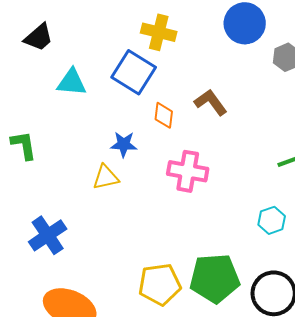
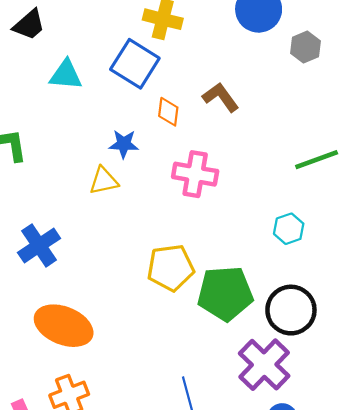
yellow pentagon: (160, 284) -> (171, 268), moved

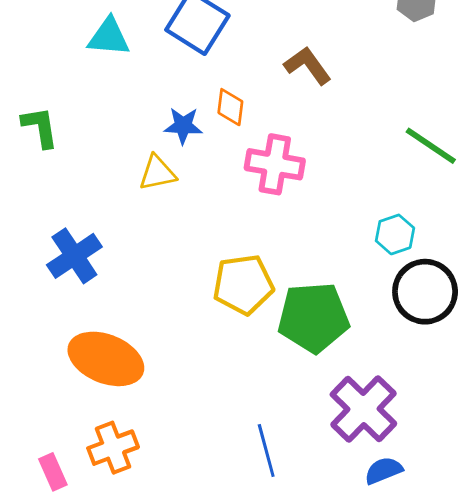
orange diamond: (168, 112) -> (230, 107), moved
green line: (317, 160) -> (431, 146), turned 54
black circle: (291, 310) -> (425, 292), moved

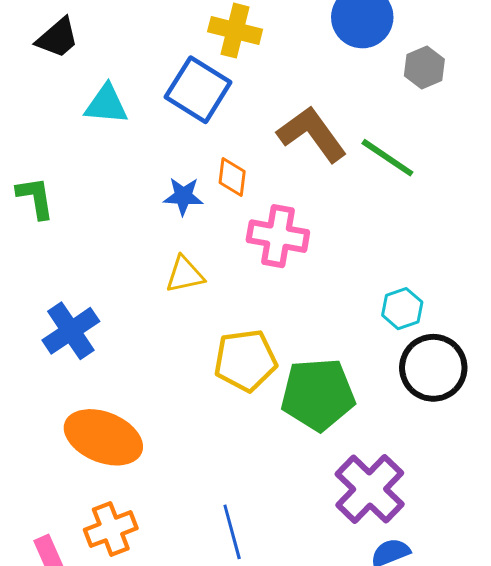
brown L-shape: (308, 66) -> (312, 134), size x1.4
green line: (431, 146) -> (387, 158), moved
yellow triangle: (157, 173) -> (185, 275), moved
blue line: (266, 450) -> (232, 532), moved

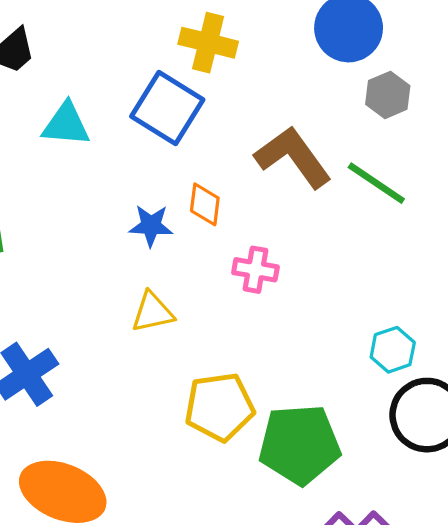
gray hexagon: (424, 67) -> (388, 95), moved
pink cross: (278, 236) -> (255, 270), size x0.7

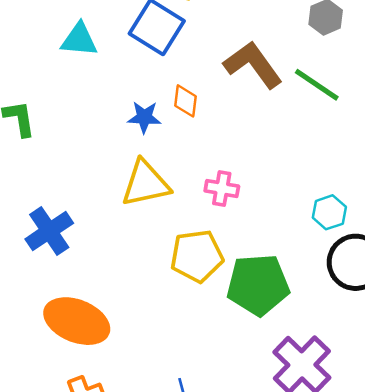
pink cross: (255, 270) -> (222, 189), moved
yellow triangle: (153, 312) -> (146, 184), size x1.5

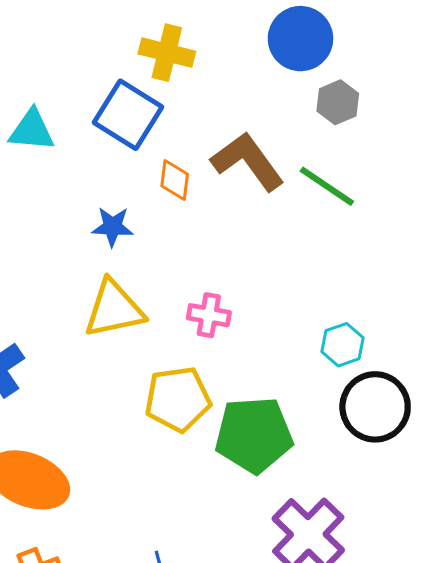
orange diamond: (186, 101) -> (175, 180), moved

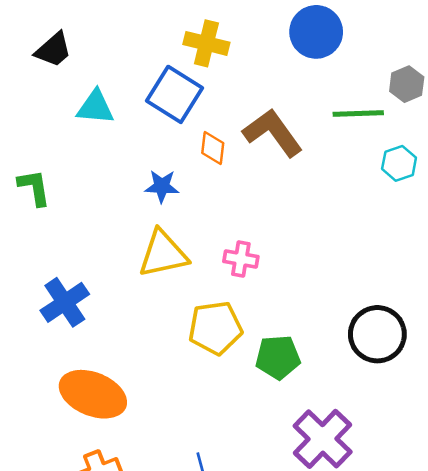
gray hexagon: (338, 102) -> (407, 84), moved
green line: (327, 186) -> (358, 114), moved, turned -36
cyan hexagon: (342, 345) -> (399, 163), moved
green pentagon: (254, 435) -> (278, 357), size x0.7

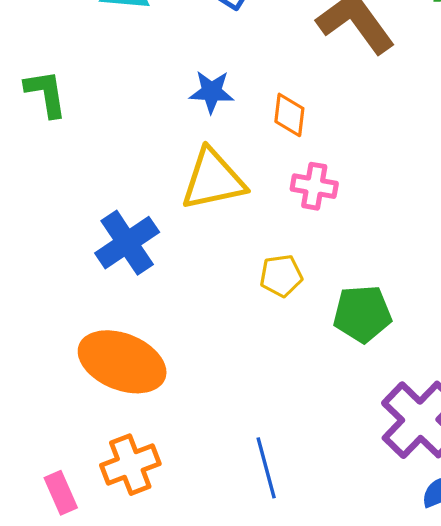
orange diamond: (213, 148) -> (289, 115), moved
blue cross: (65, 302) -> (127, 243), moved
yellow pentagon: (215, 328) -> (281, 276), size x0.6

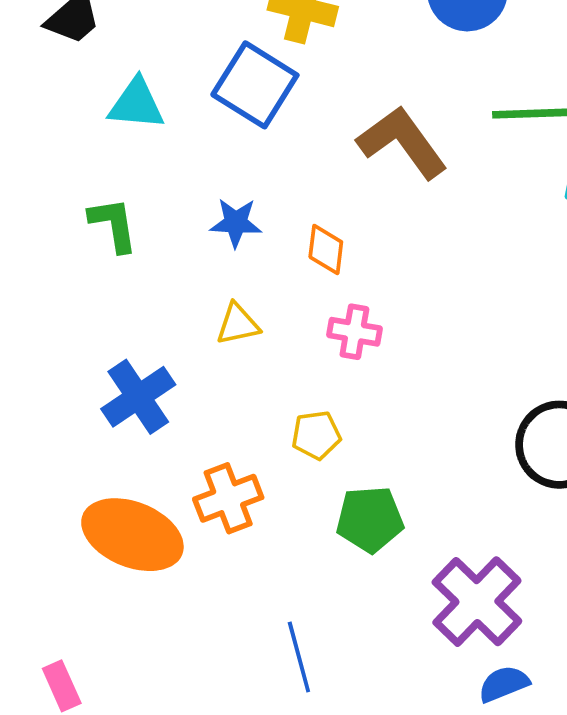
green L-shape: (46, 93) -> (113, 225), moved
yellow triangle: (213, 180) -> (238, 324), size x0.6
green pentagon: (362, 314) -> (370, 519), moved
orange cross: (130, 465) -> (228, 498), moved

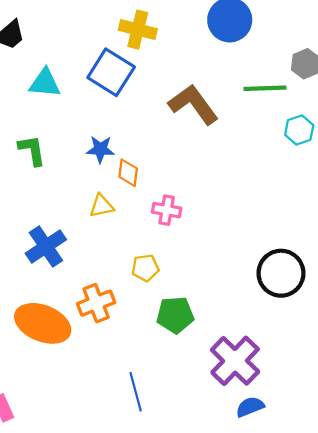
orange diamond: (326, 249) -> (128, 173), moved

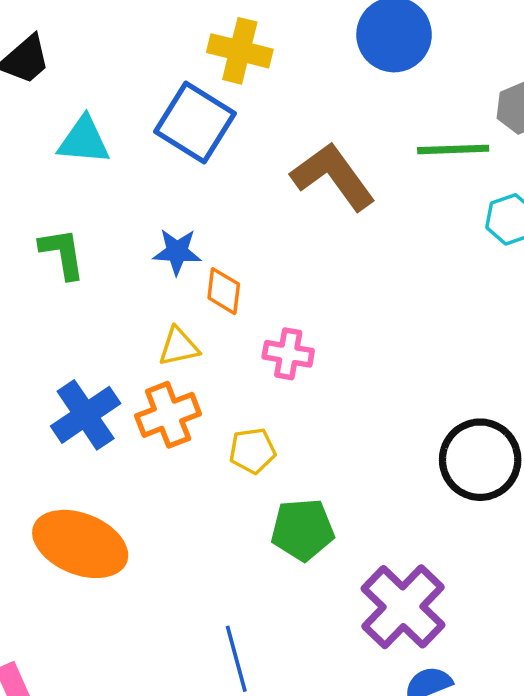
orange cross: (96, 303) -> (168, 415), moved

